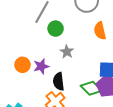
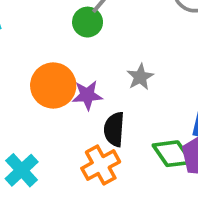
green circle: (56, 29) -> (88, 22), moved
orange circle: (23, 65) -> (53, 85), size x1.5

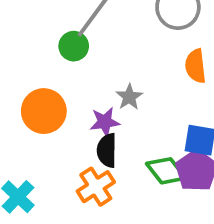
purple star: (87, 95) -> (105, 122), moved

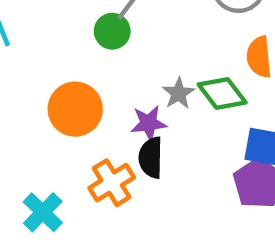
green diamond: (166, 171) -> (222, 94), moved
orange cross: (96, 187) -> (112, 183), moved

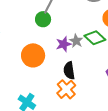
purple star: (149, 123) -> (64, 44), moved
orange cross: (112, 183) -> (66, 89), moved

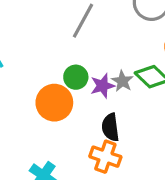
green circle: (43, 19) -> (76, 77), moved
orange cross: (66, 89) -> (105, 157), turned -30

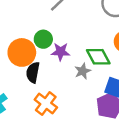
gray star: (122, 81) -> (83, 71), moved
black semicircle: (110, 127) -> (33, 72), moved

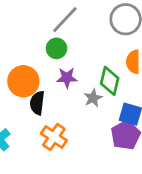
green circle: (43, 39) -> (56, 48), moved
green diamond: (98, 57) -> (110, 81), turned 45

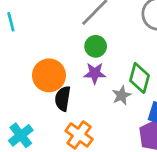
green circle: (56, 48) -> (96, 46), moved

